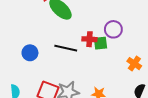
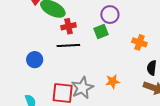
red cross: (89, 39) -> (69, 26), moved

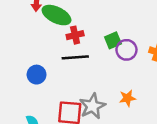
purple circle: (110, 15) -> (126, 50), moved

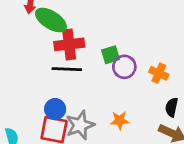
red cross: (75, 35) -> (69, 44), size x1.5
blue circle: (37, 75) -> (55, 109), moved

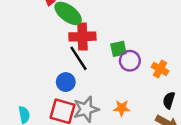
black line: (67, 69) -> (78, 58), turned 50
blue circle: (55, 109) -> (66, 82), moved

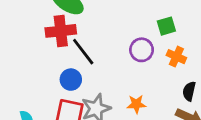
red cross: (82, 37) -> (61, 31), moved
green square: (118, 49) -> (166, 26), moved

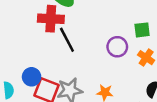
blue circle: (71, 80) -> (32, 77), moved

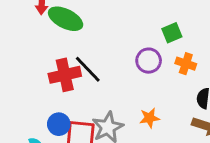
red cross: (51, 19) -> (65, 75), moved

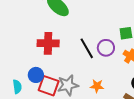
black line: (88, 69) -> (87, 48), moved

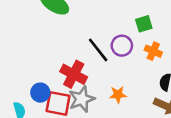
red cross: (48, 43) -> (74, 74), moved, turned 35

